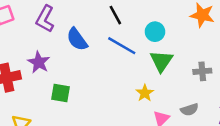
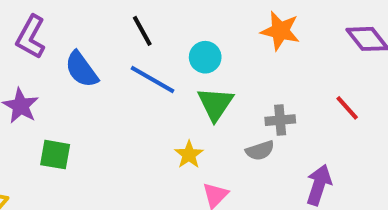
gray semicircle: (189, 110) -> (260, 150), moved

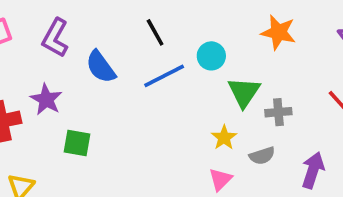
blue line: (152, 80) -> (164, 76), turned -57
green triangle: (215, 104) -> (244, 92), moved
gray semicircle: (260, 150) -> (262, 156), moved
yellow star: (189, 155) -> (224, 138), moved

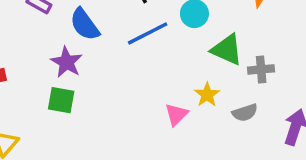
green triangle: (244, 92) -> (227, 50), turned -40
purple star: (46, 99) -> (67, 62), moved
pink triangle: (220, 179) -> (176, 114), moved

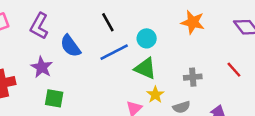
green triangle: (227, 50) -> (145, 68), moved
purple star: (67, 62) -> (42, 67), moved

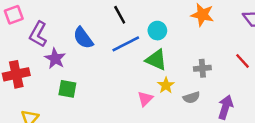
purple L-shape: (39, 26) -> (38, 34), moved

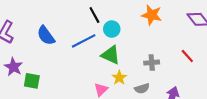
black line: (120, 15) -> (94, 15), moved
purple star: (55, 59) -> (13, 67), moved

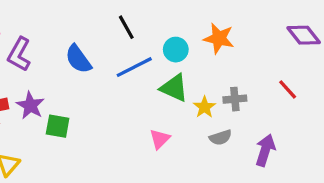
black line: (94, 15) -> (126, 27), moved
orange star: (152, 15) -> (219, 38), moved
yellow star: (119, 78) -> (205, 107), moved

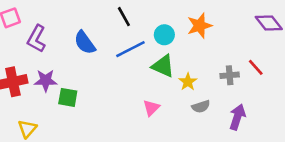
orange star: (219, 38) -> (200, 26), turned -30
gray cross: (235, 99) -> (230, 75), moved
purple star: (30, 105) -> (46, 80), turned -30

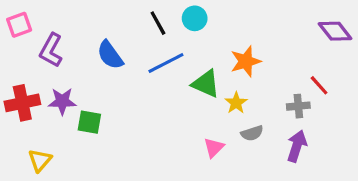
orange star: (200, 26) -> (246, 61), moved
cyan circle: (164, 35) -> (195, 18), moved
gray cross: (230, 75) -> (298, 106), moved
pink triangle: (151, 108) -> (214, 148), moved

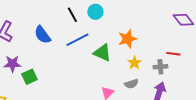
red line: (319, 85) -> (173, 54), turned -40
yellow star: (236, 103) -> (134, 63), moved
green square: (89, 122) -> (29, 77), turned -35

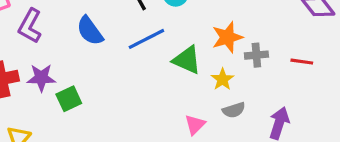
yellow star: (134, 63) -> (222, 79), moved
gray cross: (160, 67) -> (256, 55), moved

